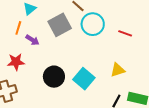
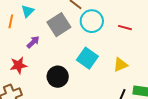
orange line: (18, 28) -> (11, 21), moved
purple arrow: (32, 40) -> (33, 42), turned -72
cyan square: (84, 79) -> (87, 58), moved

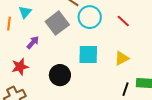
red line: (125, 28) -> (123, 21), turned 32
cyan square: (87, 58) -> (88, 54), turned -30

